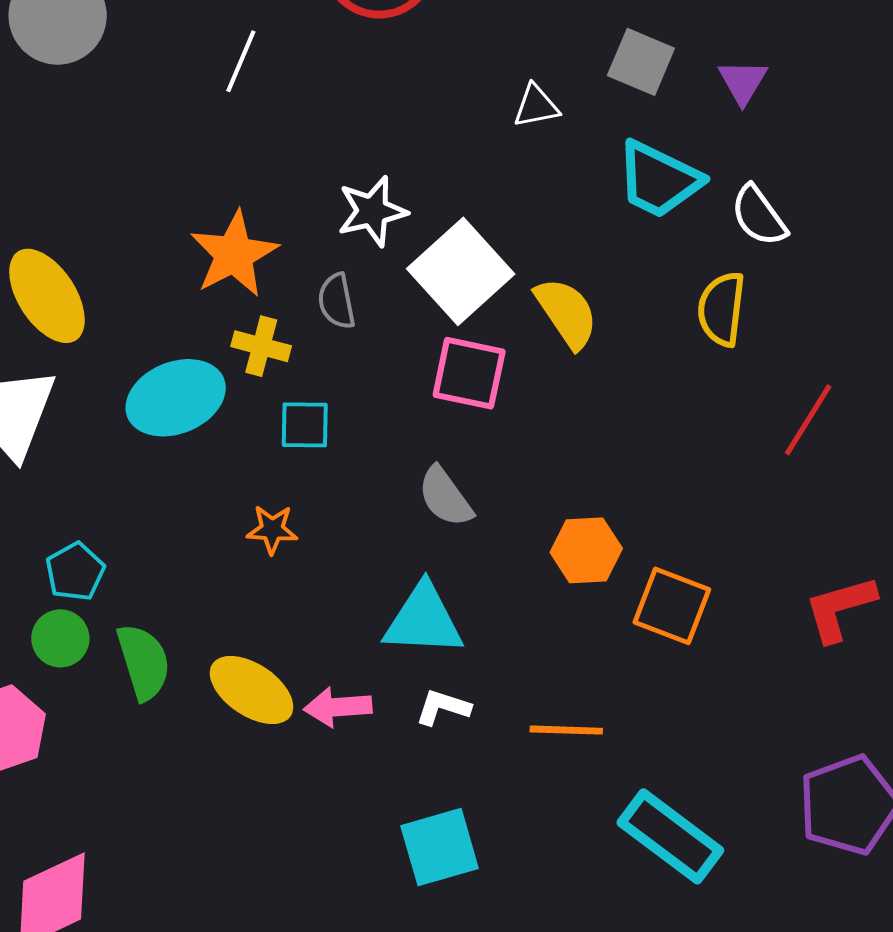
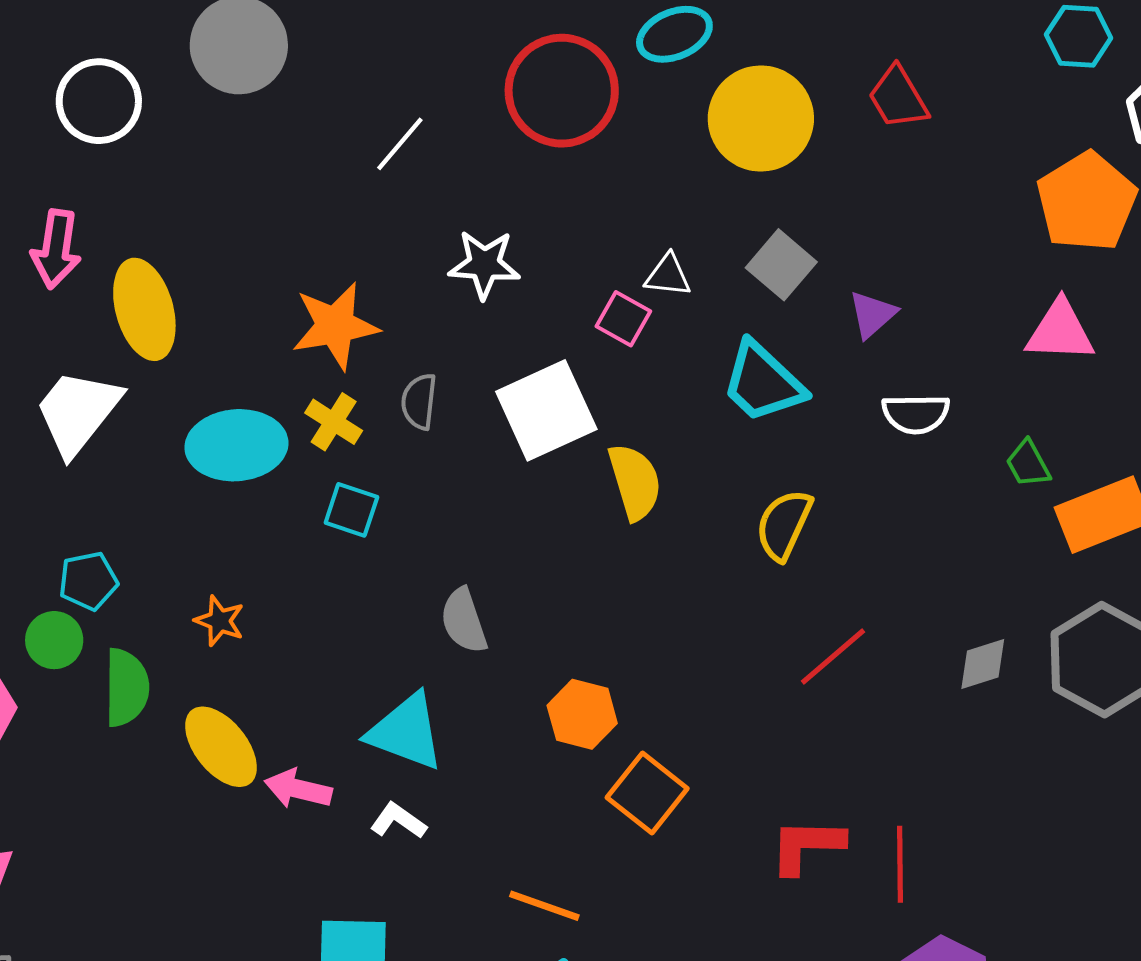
white star: (372, 211) -> (484, 264), moved
white semicircle: (759, 216) -> (916, 414), moved, turned -72
pink square: (469, 373) -> (623, 319), moved, size x0.7
orange star: (272, 529) -> (220, 621), moved
orange line: (566, 730) -> (544, 906), moved

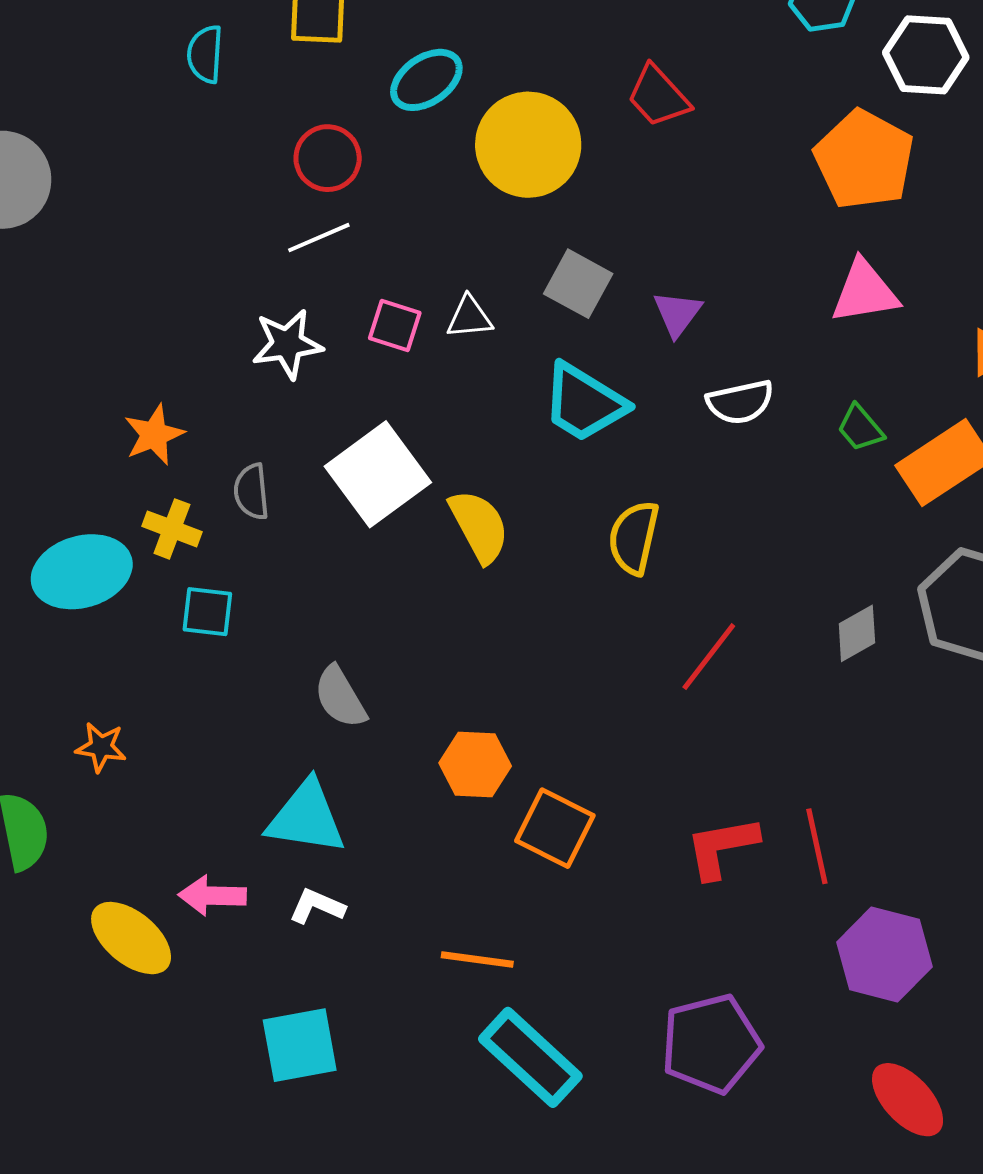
red circle: (562, 91) -> (328, 158), size x0.6
white line: (400, 144) -> (319, 238), moved, turned 38
pink square: (623, 319) -> (395, 325), moved
orange star: (335, 326) -> (154, 435), size x0.7
yellow ellipse: (221, 747) -> (131, 938), moved

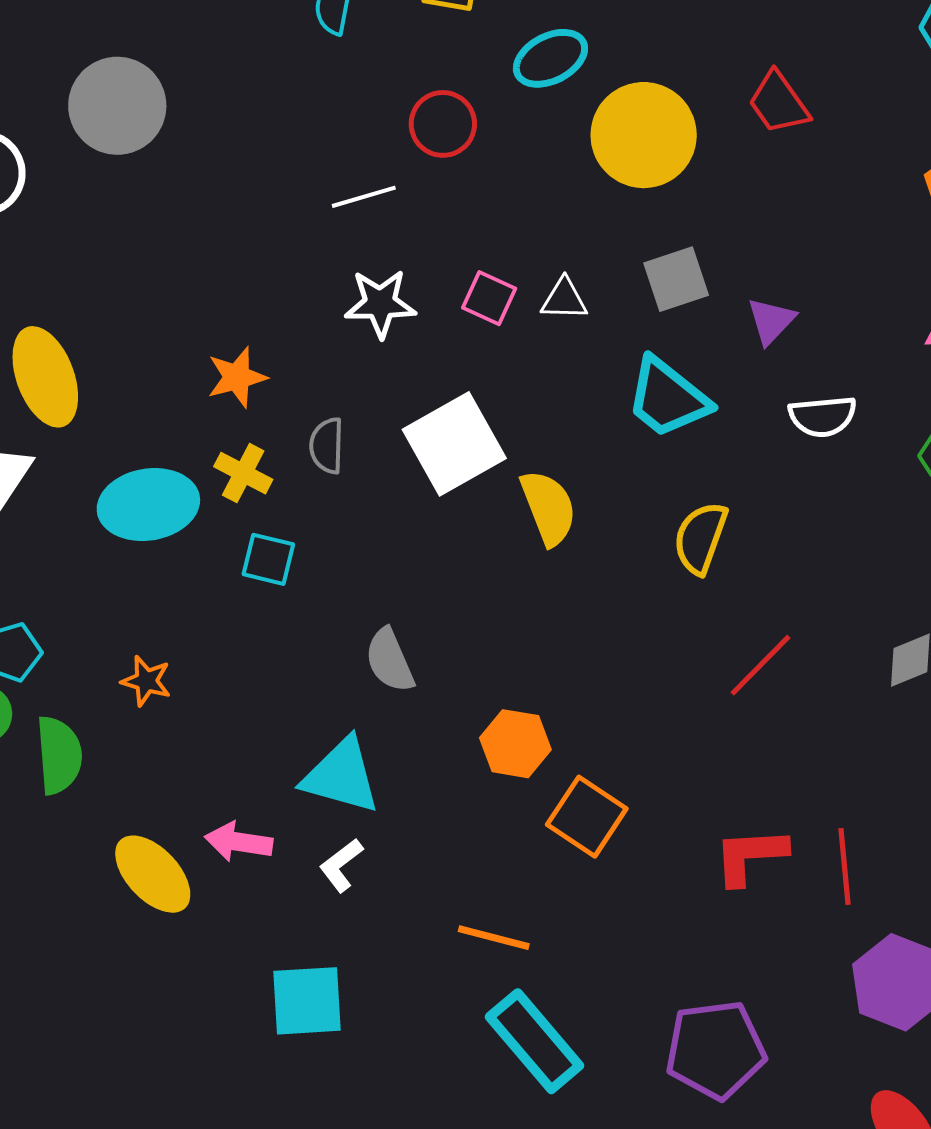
white line: (319, 238) -> (364, 197), moved
gray square: (578, 284) -> (676, 279), turned 36
white L-shape: (317, 906) -> (341, 865), turned -68

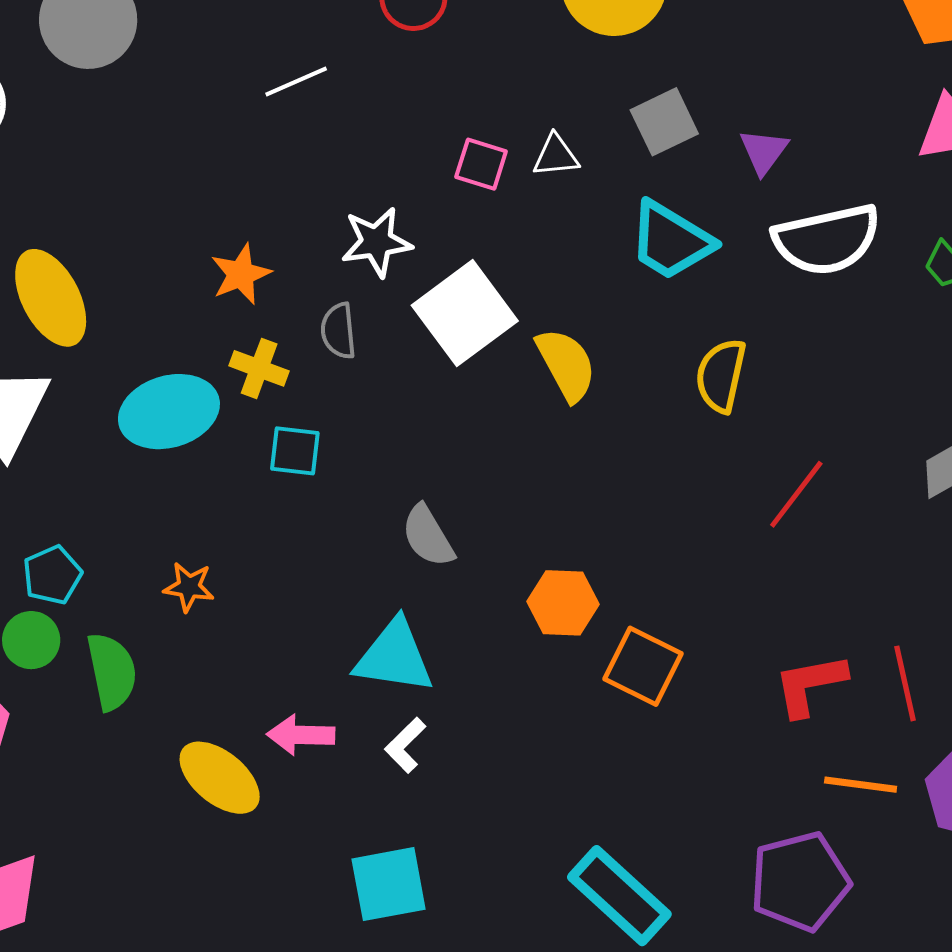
white line: (364, 197) -> (296, 81), moved
white star: (380, 303) -> (376, 242), moved
white semicircle: (823, 416) -> (827, 240), size x1.6
orange line: (494, 938) -> (861, 785), moved

